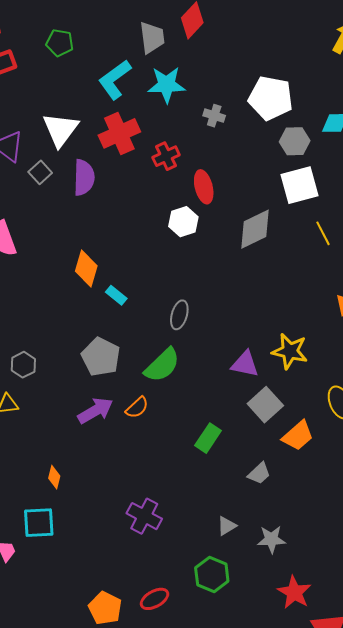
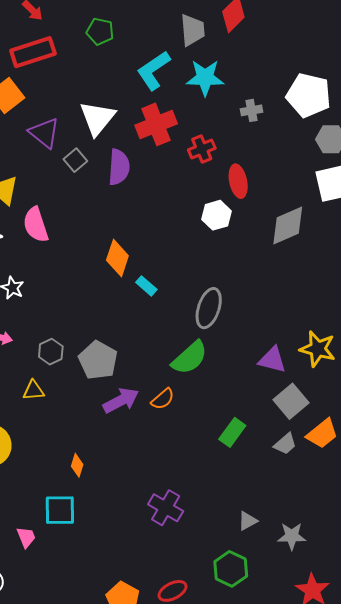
gray cross: (214, 116) -> (252, 110), turned -30
gray ellipse: (179, 315) -> (209, 308), size x1.4
gray pentagon: (101, 357) -> (98, 360), moved
gray trapezoid: (259, 473) -> (285, 444), moved

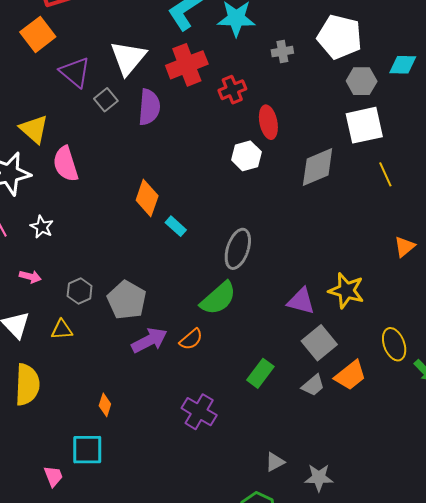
purple cross: (166, 508) -> (199, 412), moved

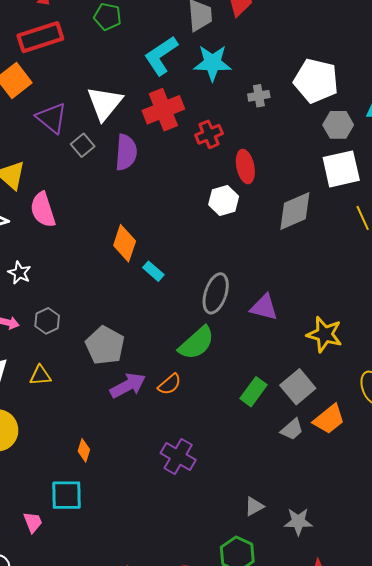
gray hexagon: (80, 291) -> (47, 321), moved
purple triangle: (301, 301) -> (264, 307), moved
green rectangle: (260, 373) -> (253, 392), moved

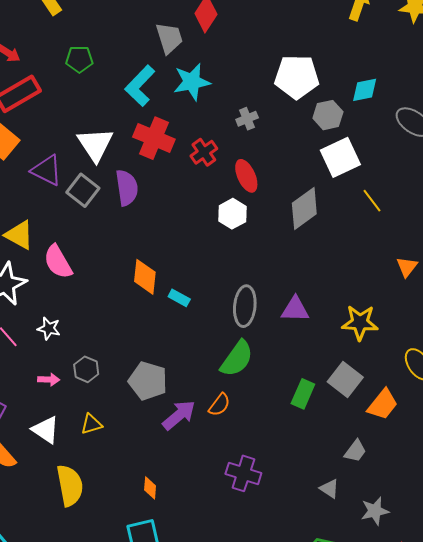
gray cross: (259, 96) -> (247, 119), moved
red cross: (163, 110) -> (154, 138), turned -33
gray square: (83, 145) -> (83, 190), size x1.4
gray trapezoid: (292, 429) -> (355, 451), moved
gray triangle: (254, 506) -> (329, 489), moved, turned -45

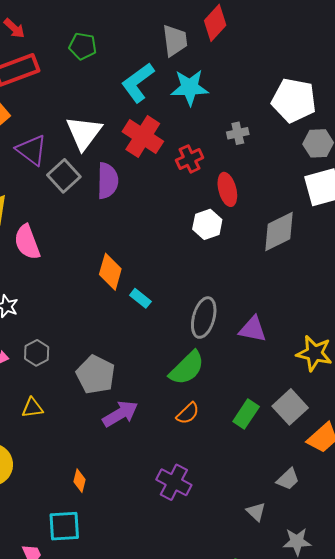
orange semicircle: (219, 405) -> (188, 413), moved

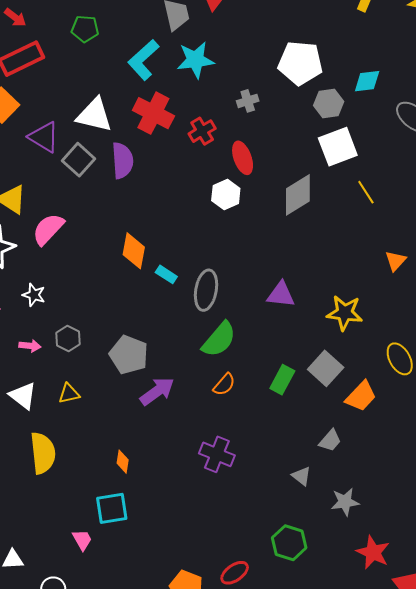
white triangle: (84, 133) -> (94, 115), turned -48
pink semicircle: (27, 242) -> (48, 229), turned 69
gray ellipse: (204, 318) -> (206, 290), moved

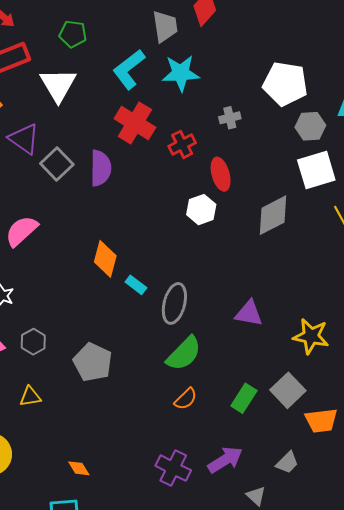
white triangle: (94, 115) -> (58, 85), moved, turned 42
purple arrow: (157, 391) -> (225, 460), moved
orange trapezoid: (361, 396) -> (321, 421), turned 36
orange diamond: (123, 462) -> (79, 468), turned -45

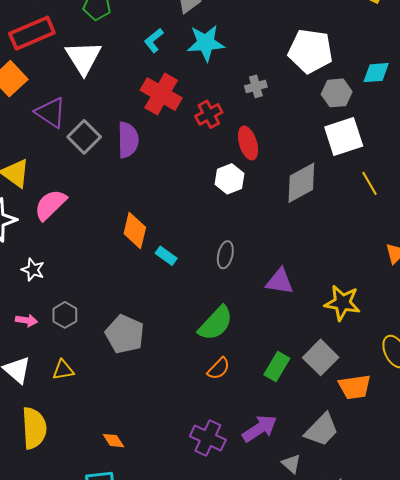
cyan L-shape: (129, 69) -> (154, 40), size x0.6
gray ellipse: (174, 303) -> (225, 255), moved, size x0.7
gray trapezoid: (287, 463) -> (322, 430), size x1.5

